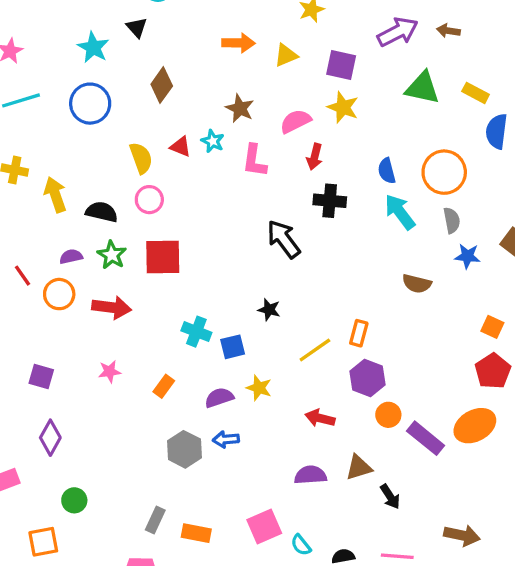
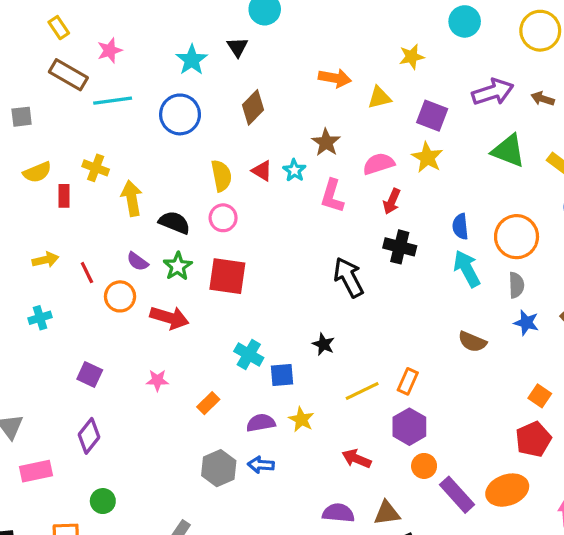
purple semicircle: (71, 257) -> (137, 262), turned -140

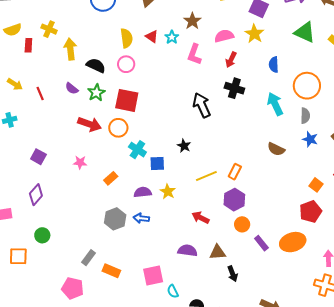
blue semicircle: (460, 227) -> (274, 65), moved
yellow arrow: (45, 260) -> (15, 84), turned 42
orange circle: (120, 296) -> (118, 128), moved
purple rectangle: (457, 495) -> (261, 243), size x0.7

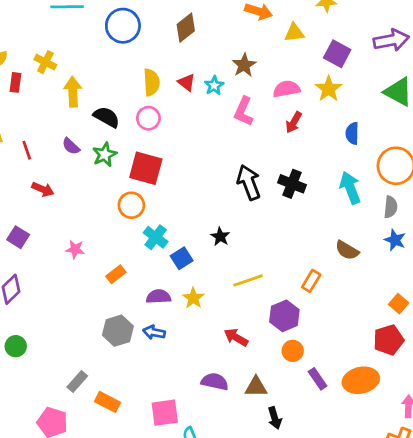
black cross: (234, 88) -> (292, 184), moved
red arrow: (90, 124) -> (43, 189), moved, size x0.7
blue square: (157, 163) -> (182, 258), turned -35
orange rectangle: (235, 172) -> (311, 281), moved

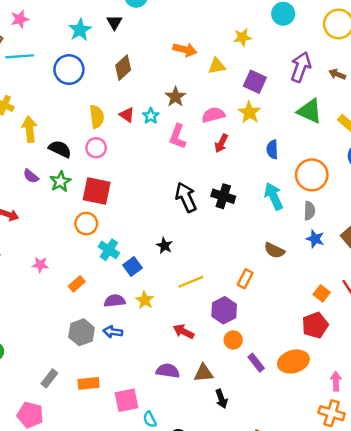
purple arrow: (391, 40) -> (301, 67), turned -56
orange rectangle: (108, 402) -> (89, 383), moved, turned -30

